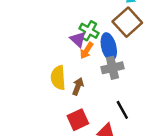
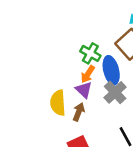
purple triangle: (78, 39) -> (84, 90), moved
gray cross: (112, 68) -> (115, 92), turned -30

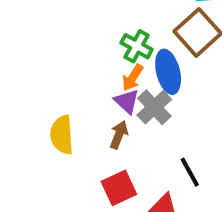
gray cross: (115, 92) -> (154, 107), moved
yellow semicircle: (58, 103) -> (62, 135), moved

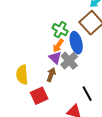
red square: (119, 188) -> (39, 96), moved

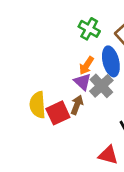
green cross: (60, 30) -> (89, 29), moved
red square: (39, 96) -> (58, 113), moved

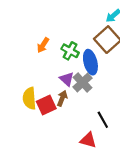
green cross: (89, 29) -> (70, 51), moved
orange arrow: (86, 65) -> (43, 45), moved

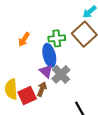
green cross: (70, 51) -> (57, 38), moved, turned -35
blue ellipse: (90, 62) -> (49, 55), moved

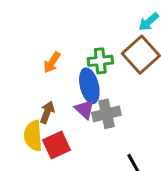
gray cross: (61, 74) -> (106, 114), turned 30
brown arrow: (42, 89) -> (47, 112), moved

